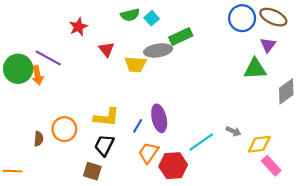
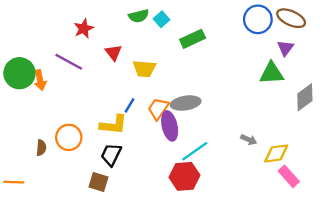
gray ellipse: (158, 50) -> (186, 103), moved
purple line: (48, 58) -> (69, 62), moved
blue line: (138, 126) -> (129, 105), moved
cyan line: (201, 142) -> (195, 151), moved
orange trapezoid: (148, 153) -> (158, 109), moved

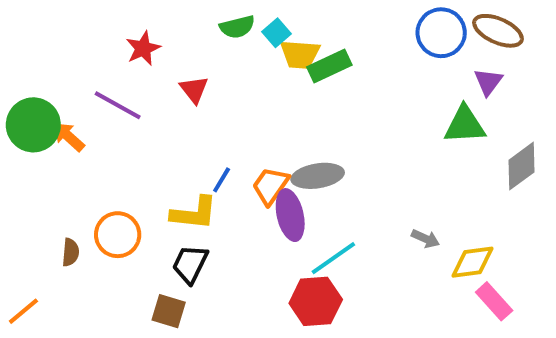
yellow trapezoid: (144, 69) -> (300, 54), moved
orange arrow: (40, 80) -> (69, 137), turned 144
orange line: (14, 182) -> (23, 311), turned -42

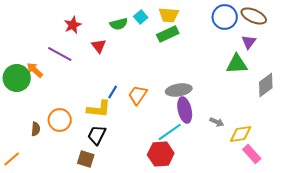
green semicircle: (237, 27) -> (119, 24), moved
yellow trapezoid: (300, 54) -> (169, 15), moved
green circle: (33, 125) -> (17, 78), moved
gray ellipse: (318, 176) -> (179, 90), moved
purple ellipse: (290, 215) -> (185, 110), moved

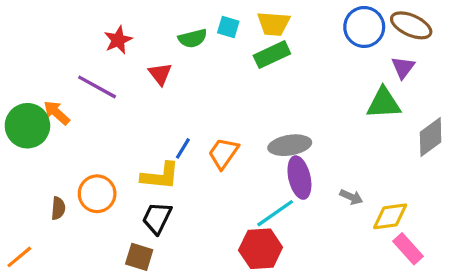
cyan square: (141, 17) -> (228, 27), turned -32

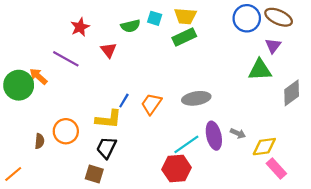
purple ellipse: (299, 178) -> (214, 136), moved

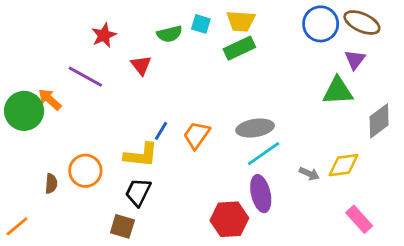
purple ellipse: (214, 136) -> (261, 194), moved
cyan line: (186, 144) -> (264, 154), moved
yellow diamond: (264, 147) -> (343, 165), moved

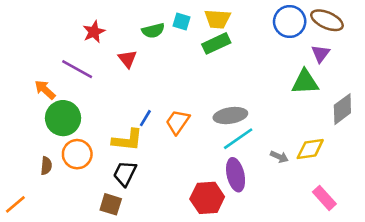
green circle: (24, 111) -> (63, 118), moved

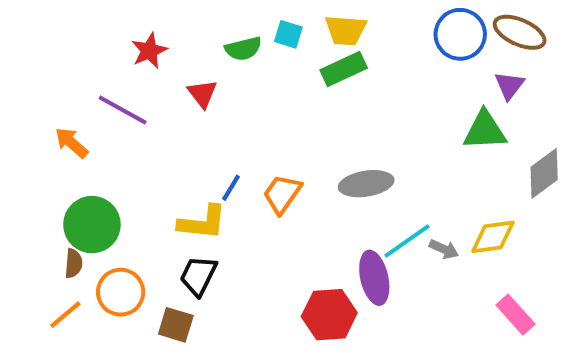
green circle: (63, 118) -> (92, 225), moved
cyan line: (238, 139) -> (407, 241), moved
orange circle: (77, 154) -> (121, 292), moved
orange line: (15, 204) -> (65, 315), moved

